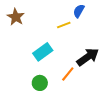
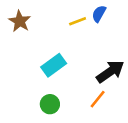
yellow line: (64, 25) -> (78, 21), moved
orange line: (68, 74) -> (98, 99), moved

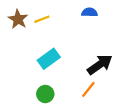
blue semicircle: (99, 14) -> (89, 12), turned 63
yellow line: (78, 21) -> (42, 19), moved

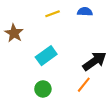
brown star: (18, 19) -> (14, 33), moved
yellow line: (42, 19) -> (53, 14), moved

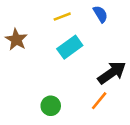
blue semicircle: (85, 12) -> (100, 14), turned 56
cyan rectangle: (46, 56) -> (70, 47), moved

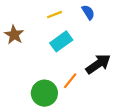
orange line: (99, 101) -> (70, 81), moved
green circle: (51, 106) -> (44, 93), size x1.5

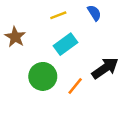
green circle: (44, 93) -> (43, 76), moved

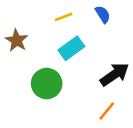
orange line: (75, 86) -> (107, 111), moved

